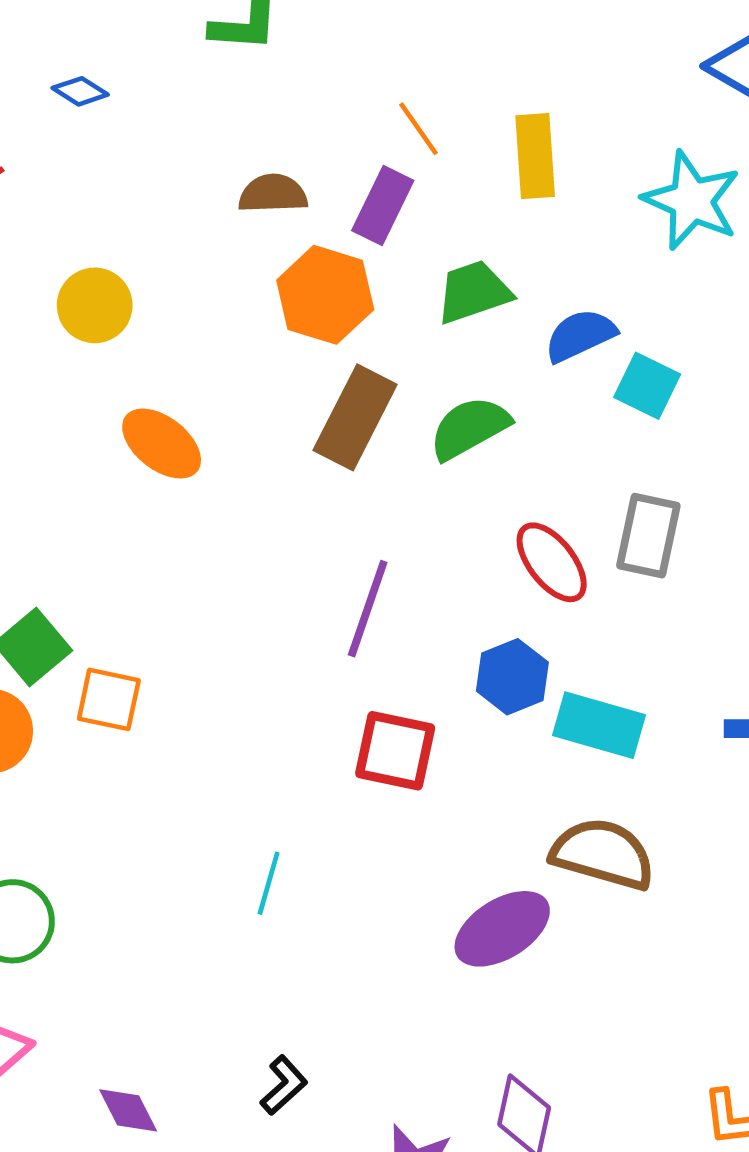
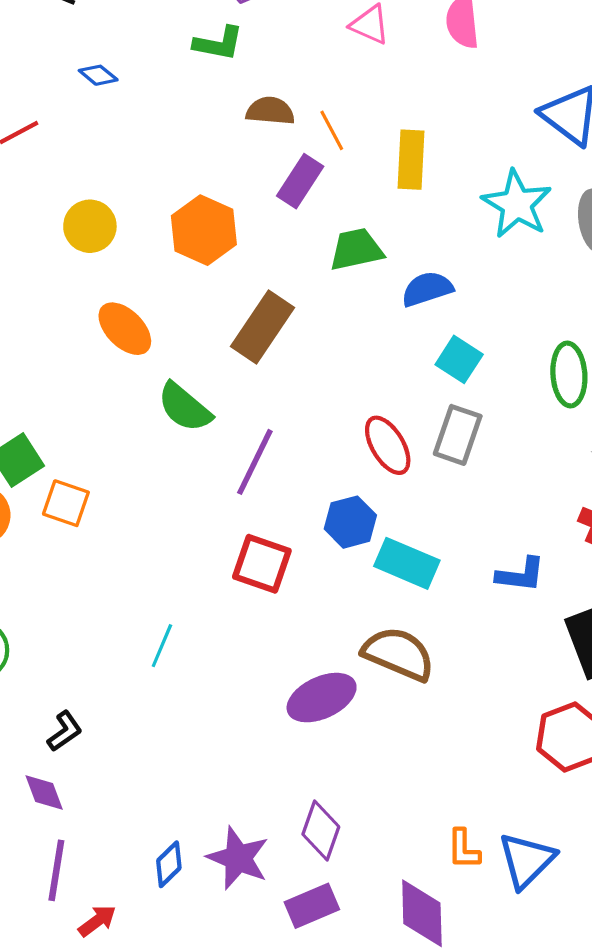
brown semicircle: (273, 194) -> (270, 111), moved
orange hexagon: (325, 295) -> (204, 230), moved
cyan square: (647, 386) -> (459, 359), moved
green semicircle: (469, 428) -> (185, 407), moved, turned -118
black L-shape: (284, 1085) -> (65, 731), moved

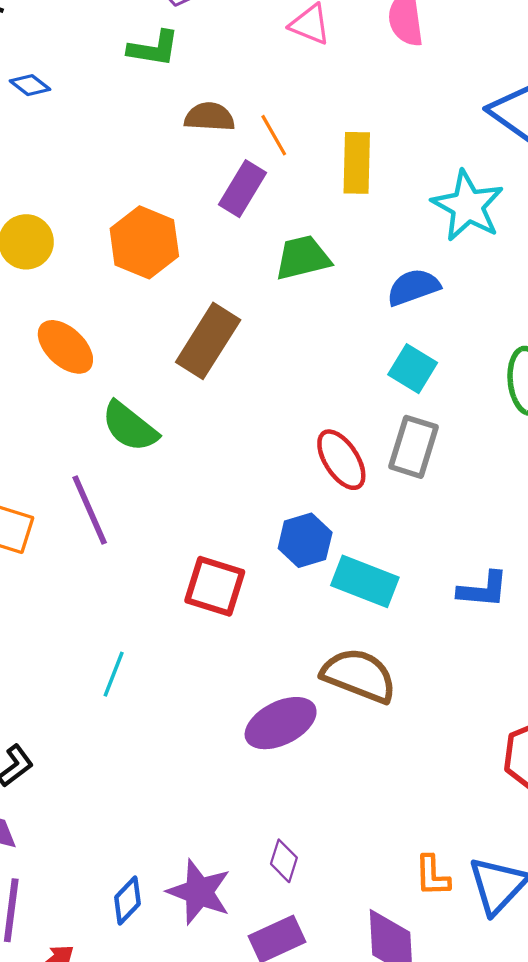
blue semicircle: (427, 289) -> (413, 287), moved
purple line: (255, 462) -> (90, 510), moved, turned -48
purple diamond: (321, 830) -> (284, 861), size x0.7

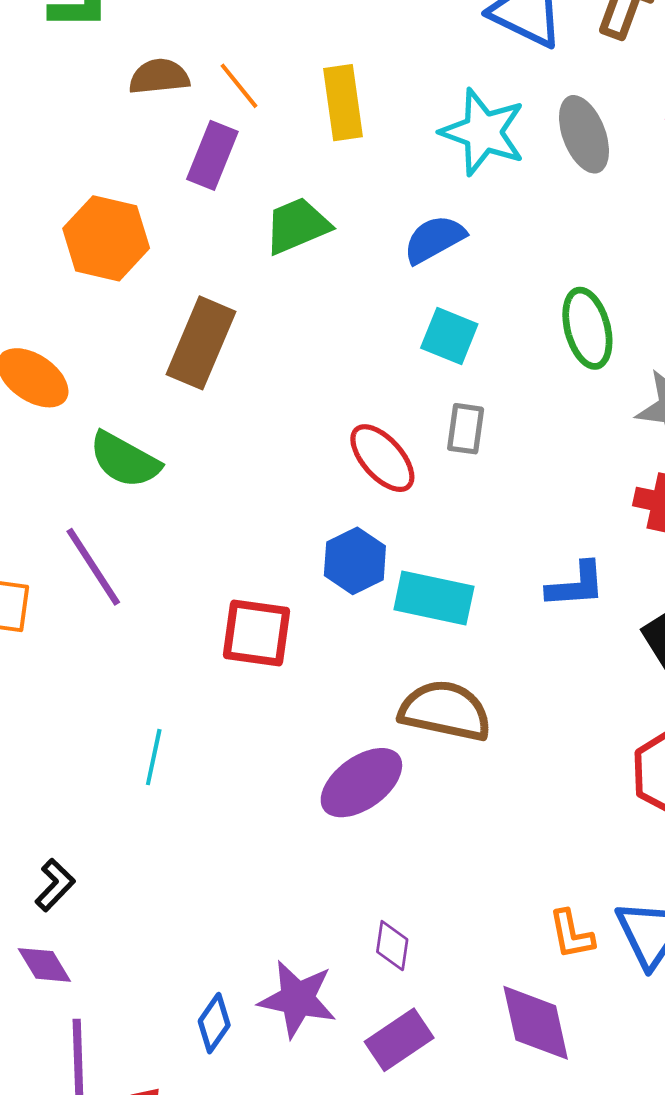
gray rectangle: (414, 447) -> (466, 429), size x0.7

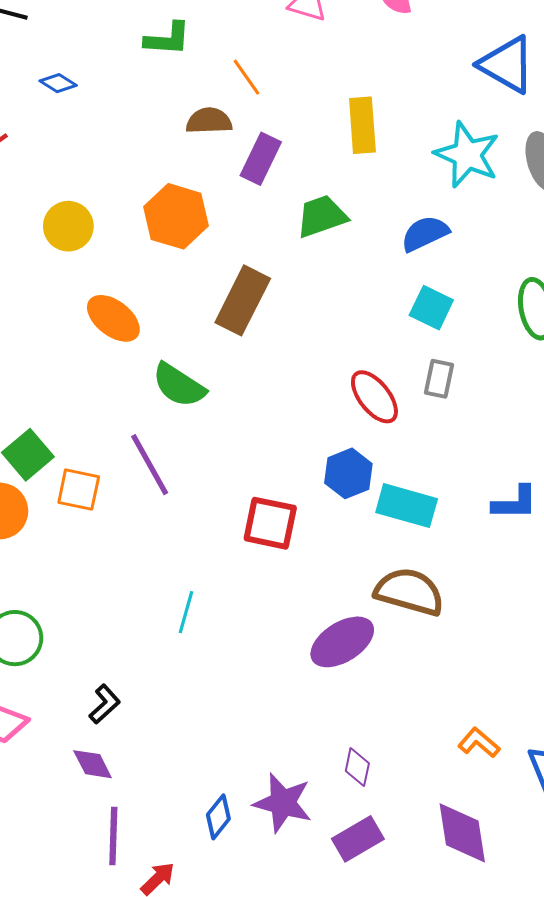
brown semicircle: (159, 77) -> (209, 121), moved
orange line: (239, 86) -> (246, 77), moved
orange L-shape: (571, 934) -> (479, 743), moved, turned 138

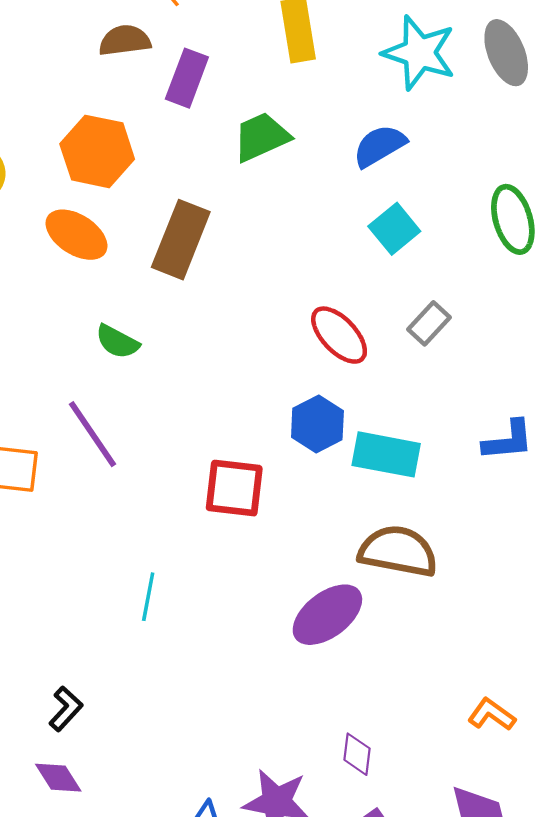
cyan square: (431, 308) -> (394, 229), turned 30
orange ellipse: (113, 318) -> (76, 235), moved
gray rectangle: (439, 379) -> (429, 323), moved, turned 36
green semicircle: (179, 385) -> (117, 342), size x0.7

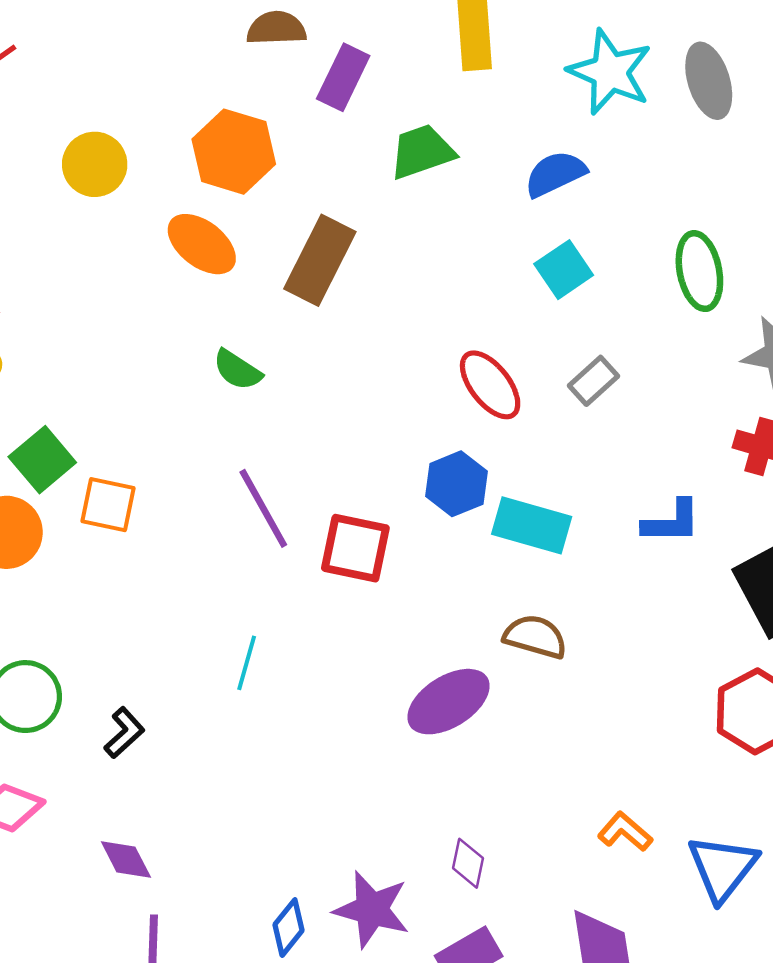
purple line: (93, 434) -> (263, 508), moved
brown semicircle: (398, 551) -> (535, 637), size x0.7
black L-shape: (66, 709) -> (124, 733), moved

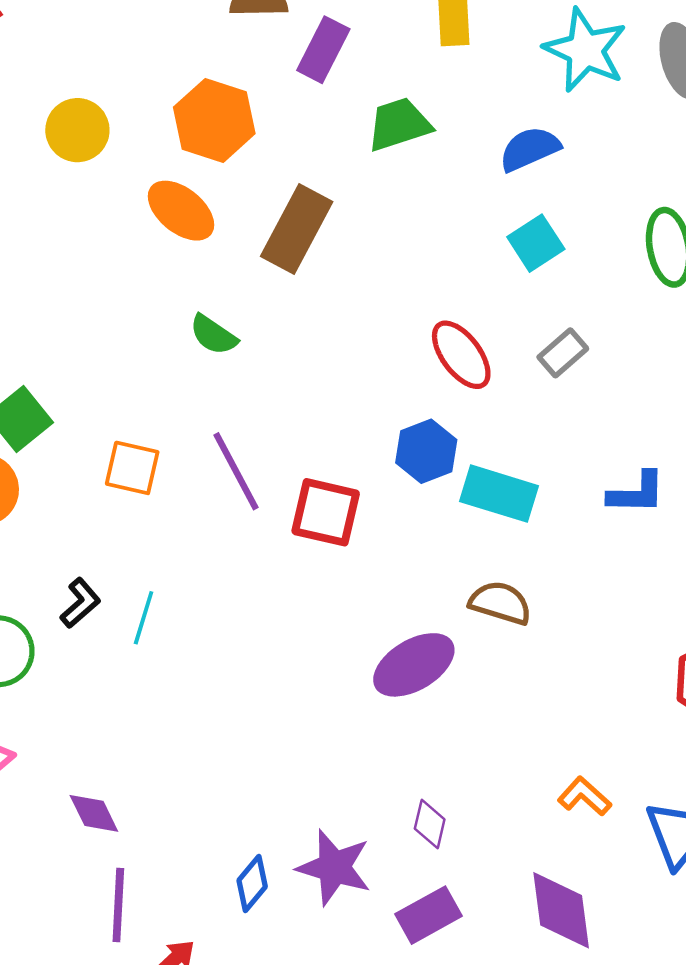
orange square: (108, 505) -> (132, 468), moved
cyan line: (247, 663) -> (144, 618), moved
black L-shape: (124, 733) -> (80, 603), moved

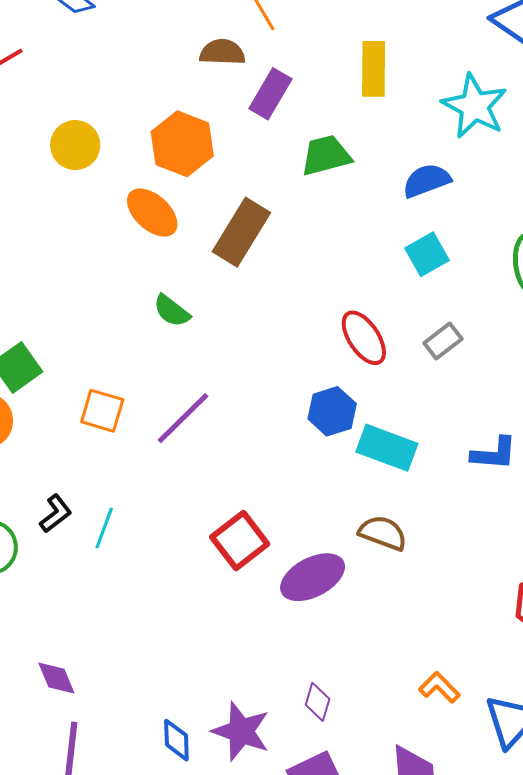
purple line: (236, 471) -> (183, 418), turned 70
red square: (326, 512) -> (240, 541), moved, turned 36
blue diamond: (252, 884) -> (176, 740), turned -45

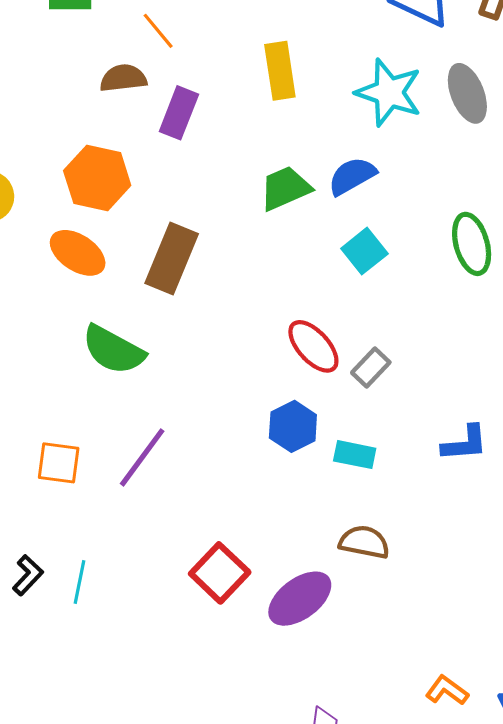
green trapezoid: (326, 155) -> (285, 188), moved
green semicircle: (172, 311) -> (113, 350), size x1.6
gray rectangle: (443, 341) -> (371, 367), moved
cyan rectangle: (387, 448) -> (355, 455), size x0.7

